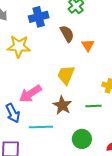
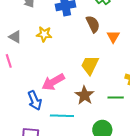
yellow star: (19, 46) -> (44, 34), size x0.7

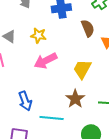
pink arrow: (53, 82) -> (46, 61), moved

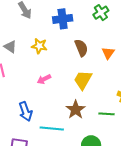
brown semicircle: (88, 28) -> (81, 48), moved
pink arrow: (46, 61) -> (44, 79), moved, size x0.6

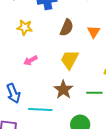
brown semicircle: (81, 48) -> (67, 28), turned 48

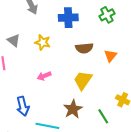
brown semicircle: (67, 28) -> (84, 48), turned 54
green line: (94, 93) -> (103, 116), turned 49

